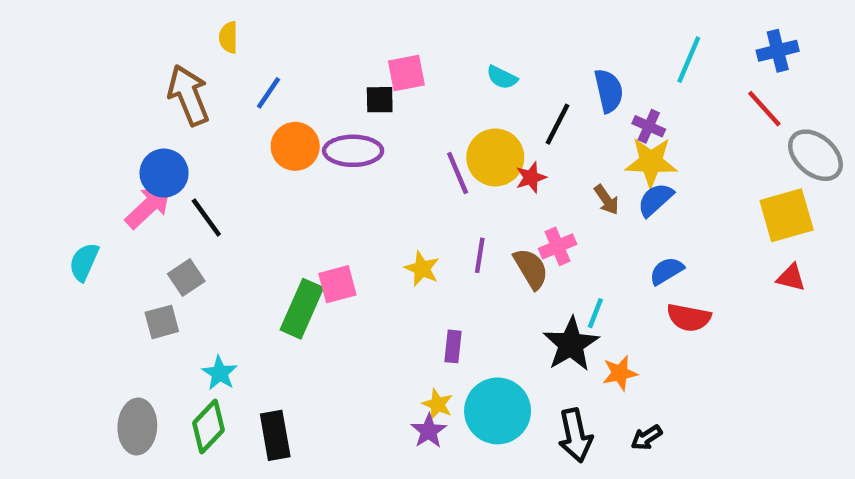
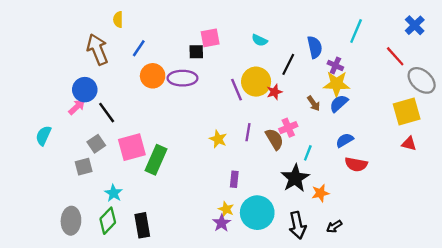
blue cross: (778, 51) -> (415, 25), moved, turned -30
pink arrow: (148, 206) -> (77, 107), size x0.7
pink square: (337, 284) -> (132, 147), moved, size x1.4
cyan line: (595, 313) -> (308, 153), moved

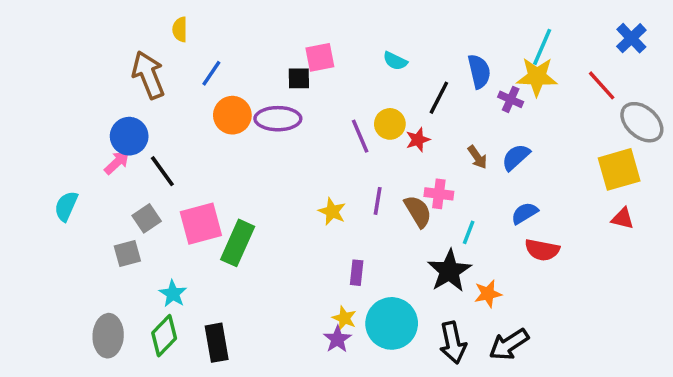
yellow circle: (256, 82) -> (390, 124), size x0.7
yellow star: (337, 84) -> (537, 77), moved
pink cross: (288, 128) -> (439, 194), turned 30
black arrow: (334, 226) -> (509, 344), size x1.6

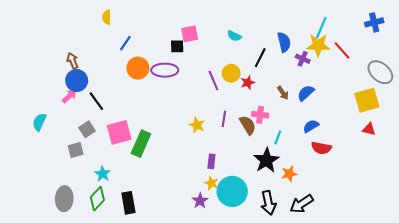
blue cross: (631, 38) -> (374, 22), turned 30
brown arrow: (148, 75) -> (73, 61), moved, size x0.6
red line: (602, 85) -> (342, 50), moved
yellow star: (344, 318) -> (211, 183), moved

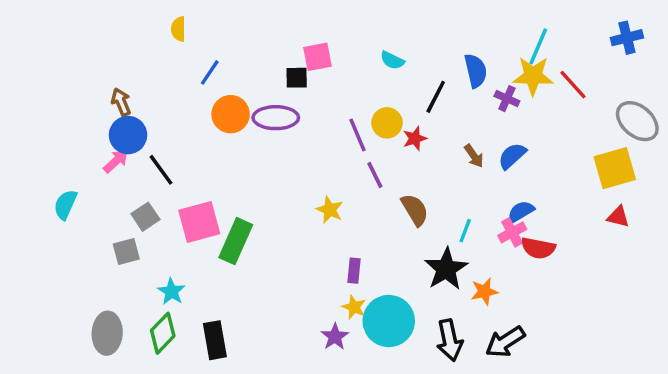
pink cross: (260, 115) -> (512, 232), moved, turned -35
purple line: (224, 119) -> (375, 175), moved, turned -35

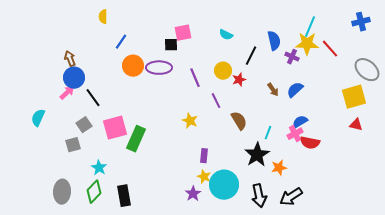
purple line: (357, 135) -> (195, 78), moved

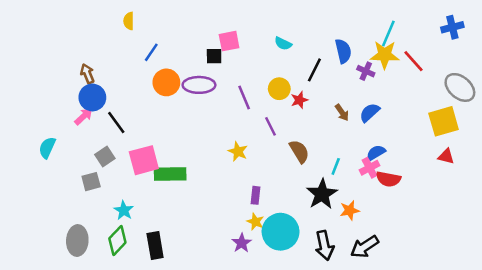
green rectangle: (136, 139) -> (170, 174), turned 65

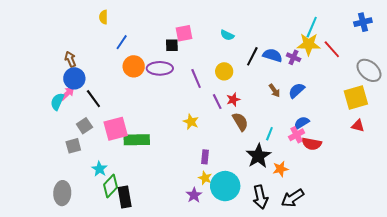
blue semicircle: (343, 51) -> (272, 55), moved, turned -60
red star: (299, 100) -> (233, 100), moved
cyan semicircle: (47, 148) -> (57, 102), moved
green diamond: (117, 240) -> (111, 186), moved

